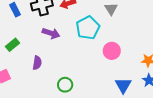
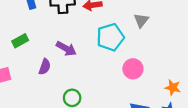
purple arrow: (51, 33) -> (66, 49), moved

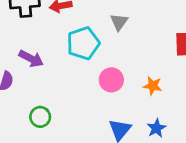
orange star: (173, 88) -> (153, 86), moved

